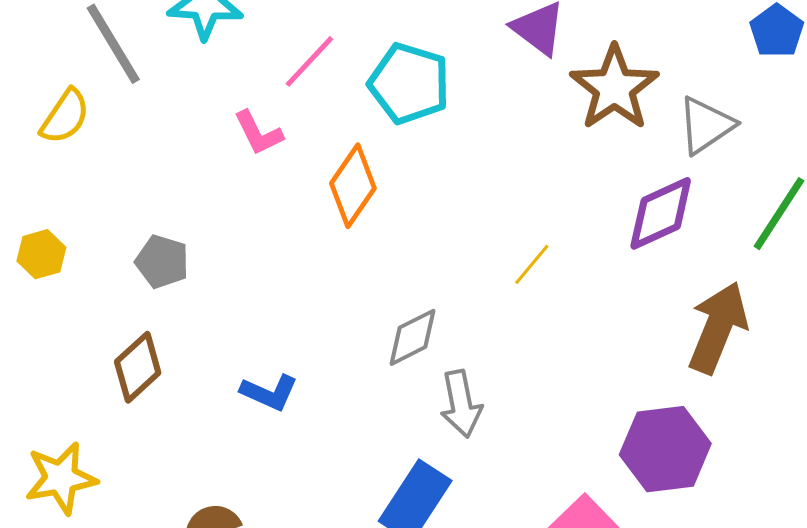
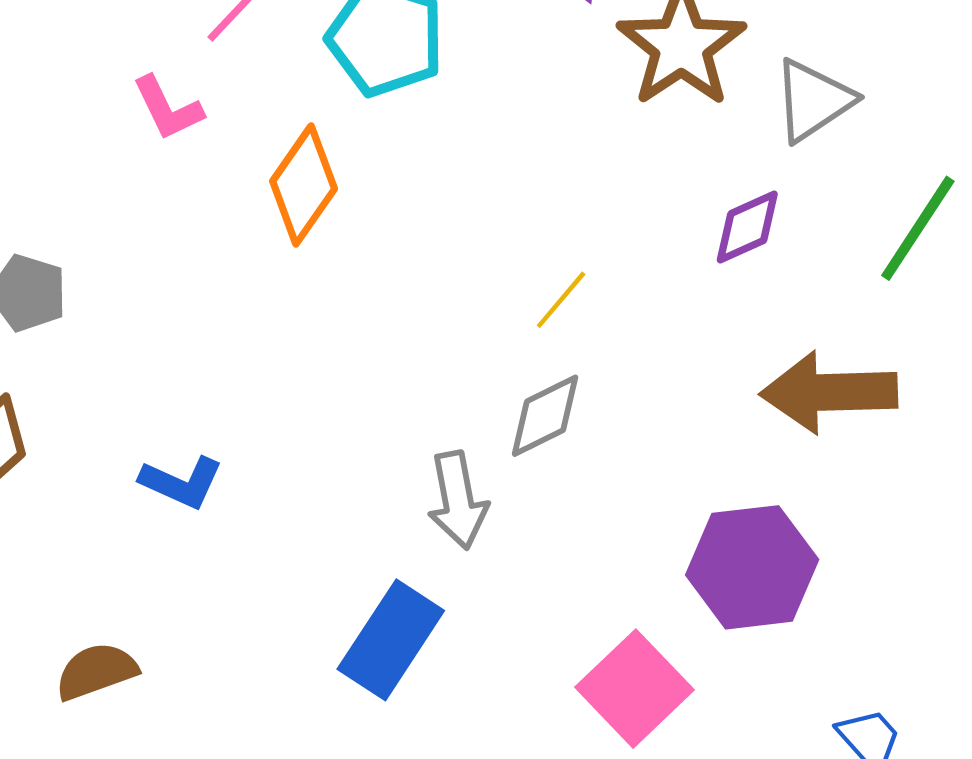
purple diamond: (661, 213) -> (747, 227), size x0.7
brown arrow: (718, 328) -> (829, 392), turned -114
gray diamond: (412, 337) -> (545, 416), moved

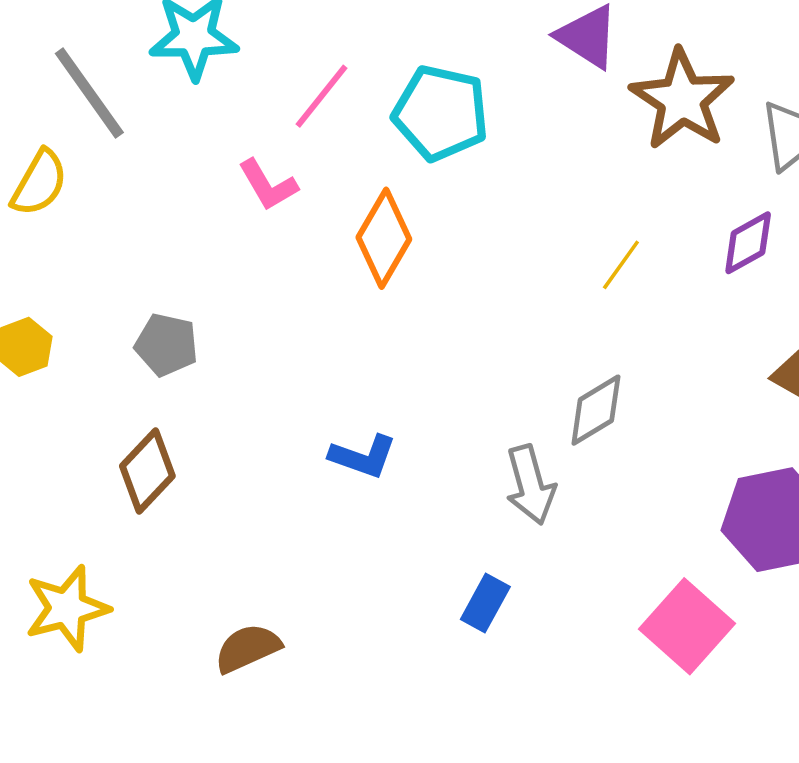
yellow line: (561, 300) -> (621, 265), moved
blue L-shape: (181, 482) -> (363, 456), moved
blue rectangle: (391, 640) -> (485, 603), size x0.6

